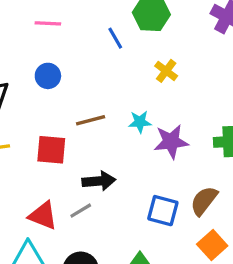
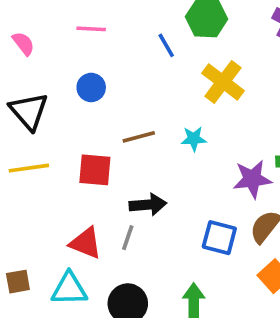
yellow cross: (166, 71) -> (223, 82), size x1.6
purple star: (171, 142) -> (252, 179), moved
gray line: (81, 211) -> (128, 238), turned -40

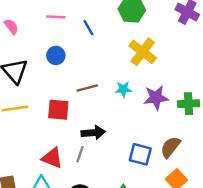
blue line: (166, 45) -> (88, 28), moved
purple star: (252, 179) -> (156, 98), moved

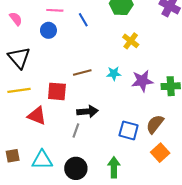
yellow cross: (143, 52) -> (131, 41), size x0.7
blue circle: (56, 55) -> (48, 30), moved
red triangle: (52, 158) -> (37, 116), moved

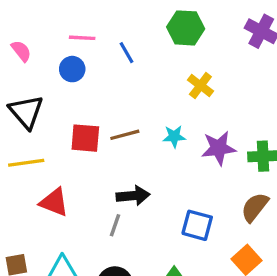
red square: (57, 91) -> (85, 138), moved
brown semicircle: (155, 124) -> (255, 207), moved

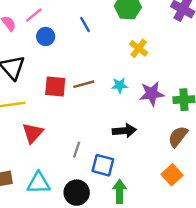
pink line: (82, 38) -> (34, 15), moved, turned -42
black arrow: (133, 196) -> (124, 131), moved
red triangle: (54, 202) -> (33, 133), turned 50
blue square: (197, 225) -> (103, 165), moved

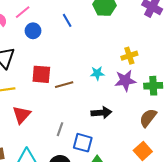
yellow cross: (139, 48) -> (129, 56), moved, turned 35
brown line: (84, 84) -> (64, 85), moved

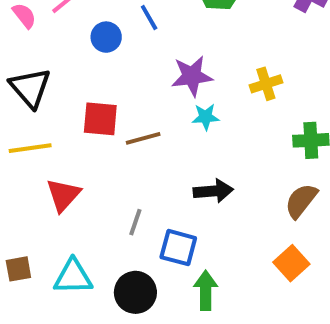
blue circle: (33, 31) -> (106, 37), moved
purple star: (125, 81) -> (192, 76), moved

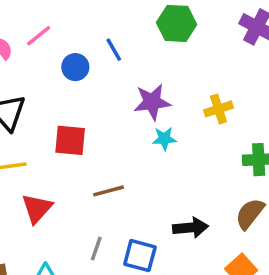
brown line: (143, 138) -> (108, 191), moved
black arrow: (213, 191) -> (191, 228), moved
gray line: (135, 222) -> (96, 249), moved

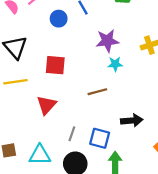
brown line: (108, 191) -> (97, 92), moved
red triangle: (37, 208) -> (46, 105), moved

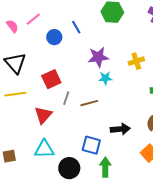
red square: (55, 65) -> (51, 79), turned -30
gray line: (72, 134) -> (66, 98), moved
cyan triangle: (40, 155) -> (44, 149), moved

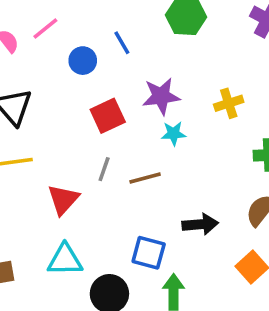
red square: (51, 79) -> (108, 116), moved

